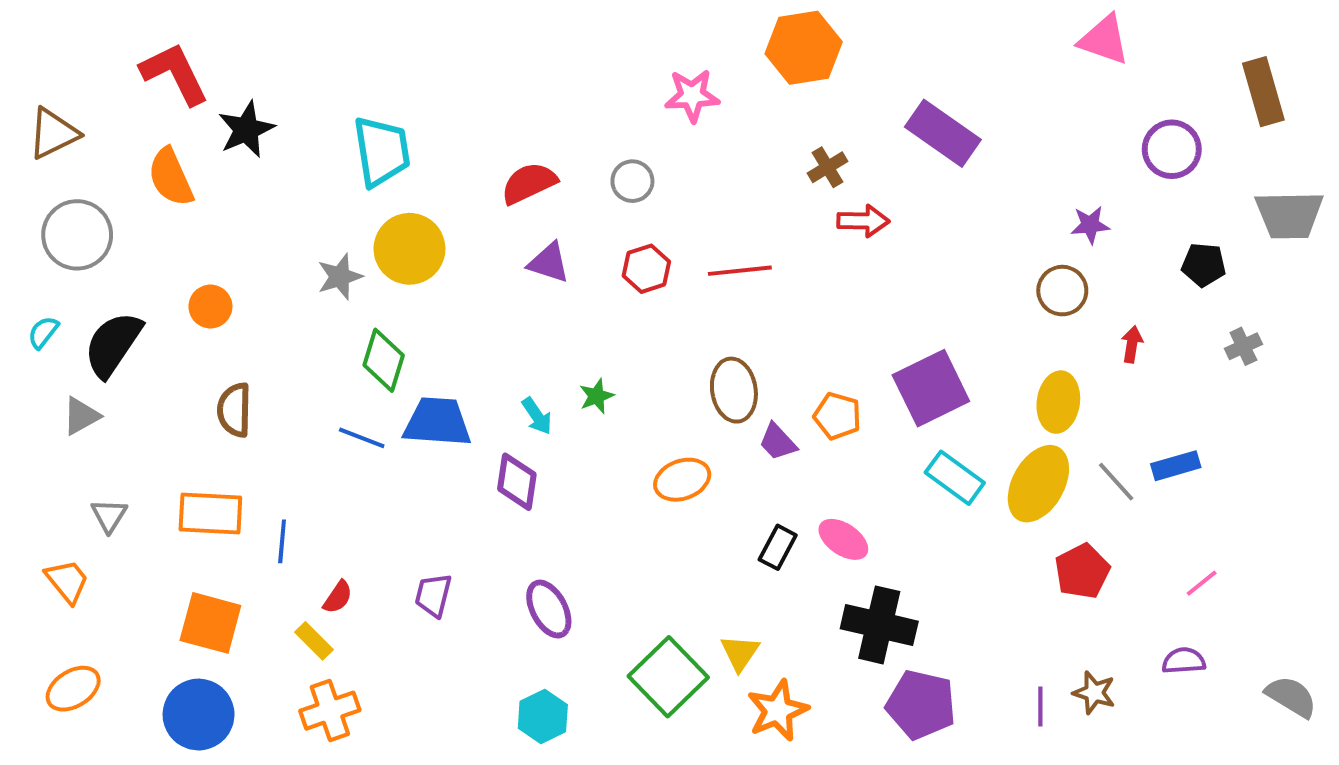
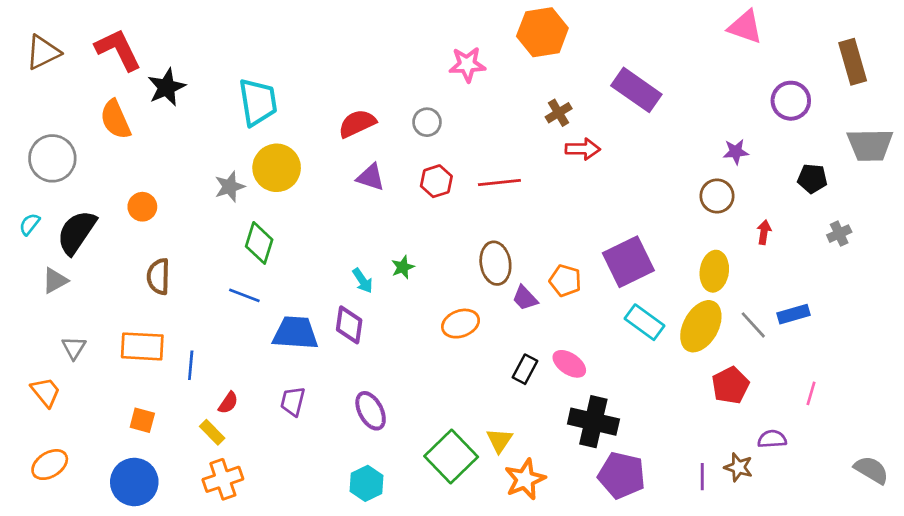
brown triangle: (53, 133) -> (43, 52), moved
blue trapezoid: (437, 422) -> (295, 333), moved
pink line: (1202, 583) -> (811, 393), turned -35
orange square: (210, 623) -> (142, 420), size x0.6
purple semicircle: (1184, 661) -> (772, 439), moved

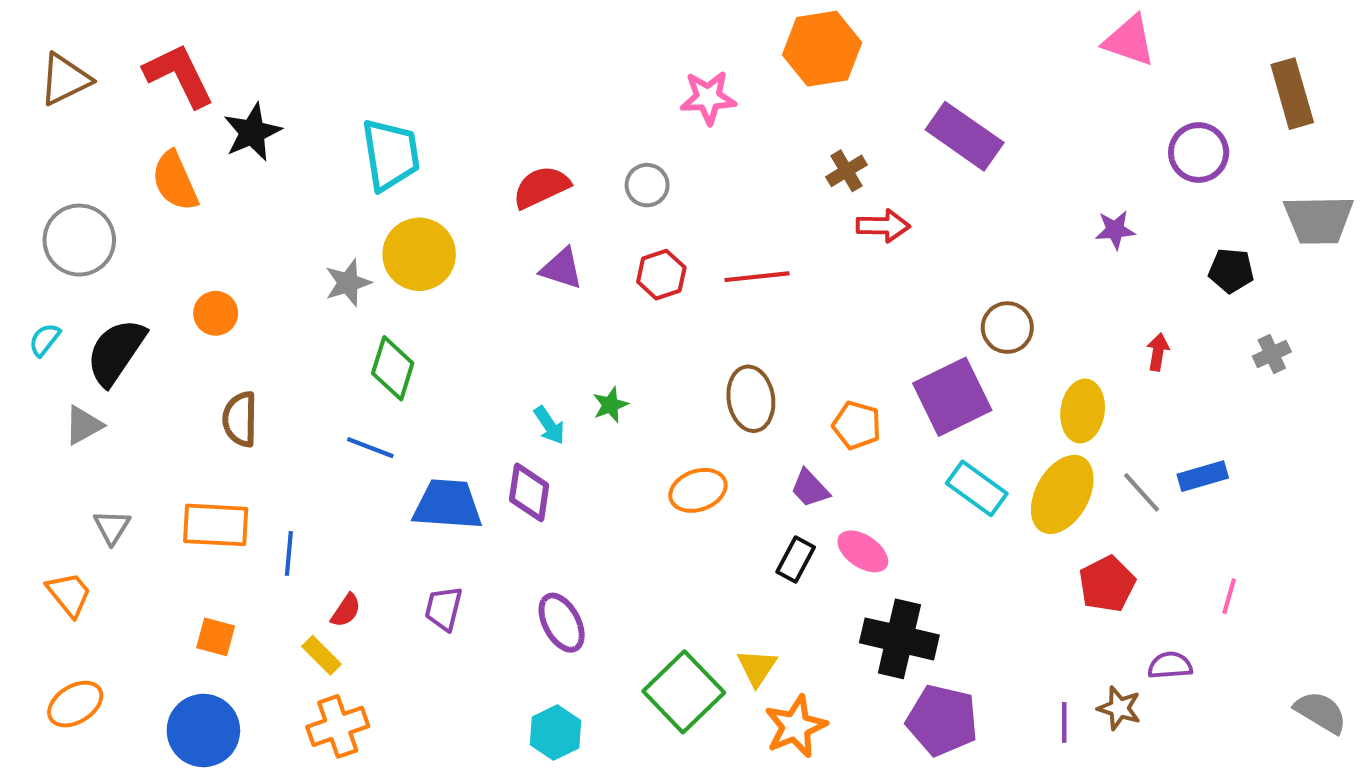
brown circle: (717, 196) -> (1007, 328), moved
purple trapezoid: (525, 298) -> (810, 488), moved

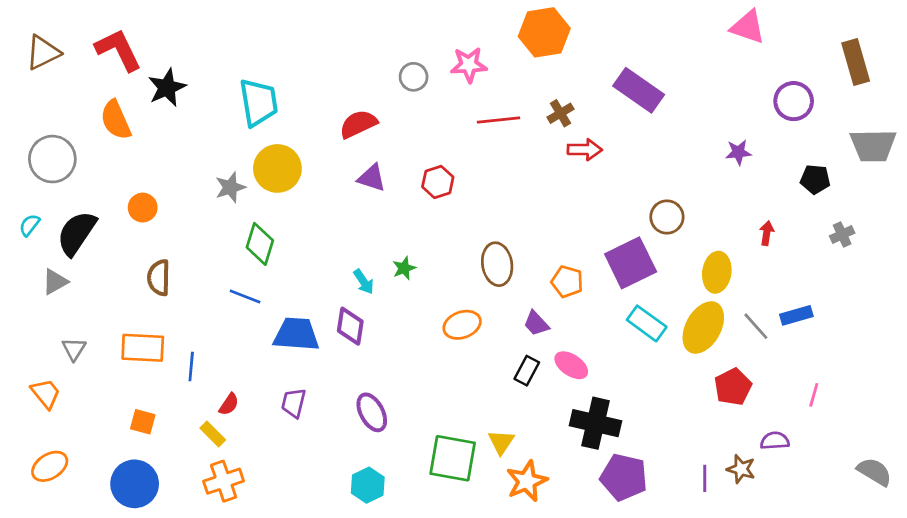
gray circle: (647, 185) -> (414, 77), moved
red line: (757, 277) -> (498, 120), moved
green square: (684, 692) -> (453, 458), turned -36

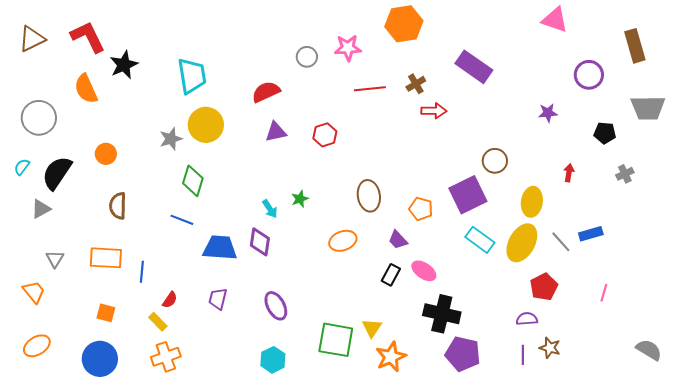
purple triangle: (372, 178) -> (276, 132), turned -30
purple semicircle: (775, 441) -> (527, 319), moved

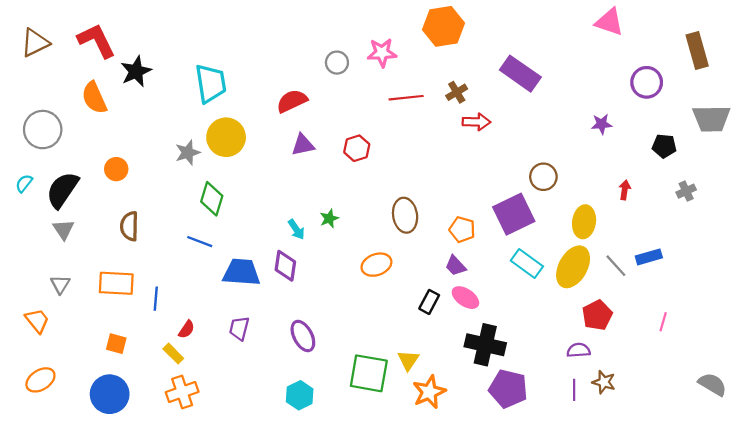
gray triangle: (41, 209) -> (64, 229), moved, turned -35
purple trapezoid: (398, 240) -> (456, 266), moved

